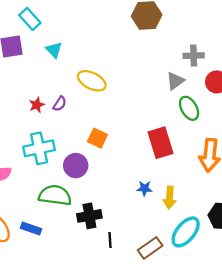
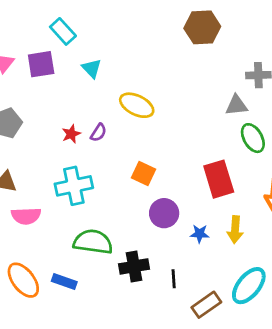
gray triangle: (175, 81) -> (236, 105), turned 30
purple circle: (76, 166) -> (164, 213), moved
yellow arrow: (170, 198) -> (235, 230), moved
black line: (110, 240) -> (174, 279), moved

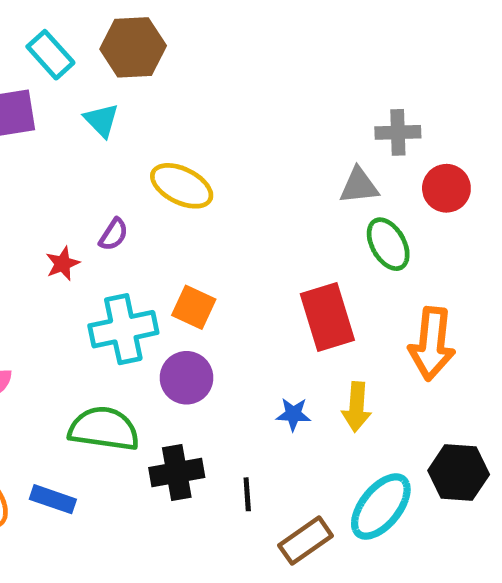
brown hexagon: (202, 27) -> (133, 47), moved
red star: (71, 134) -> (63, 264), moved
cyan cross: (74, 186) -> (123, 329), moved
purple circle: (164, 213) -> (186, 378), moved

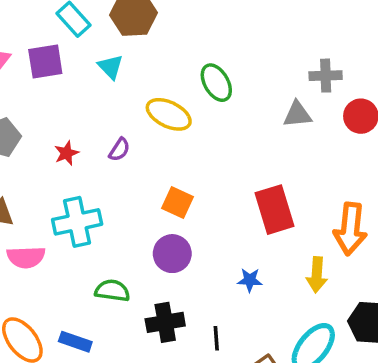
green ellipse: (388, 244) -> (216, 83), moved
red star: (63, 264) -> (66, 153), moved
cyan cross: (123, 329) -> (77, 222), moved
yellow arrow: (357, 407) -> (317, 275), moved
green semicircle: (104, 429) -> (112, 291), size x0.7

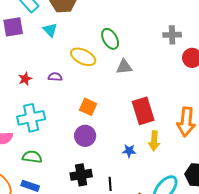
gray triangle: (297, 114) -> (124, 67), moved
purple semicircle: (119, 150) -> (55, 77), turned -120
yellow arrow: (317, 275) -> (154, 141), moved
green semicircle: (112, 291) -> (32, 157), moved

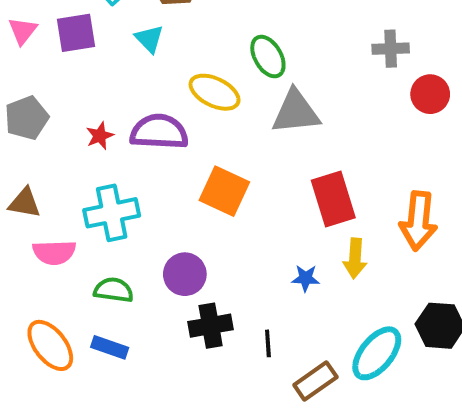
gray triangle: (124, 67) -> (296, 112), size x1.5
purple semicircle: (55, 77) -> (159, 132), size x2.0
orange square: (88, 107) -> (224, 191), size x1.4
purple circle: (85, 136) -> (185, 274), moved

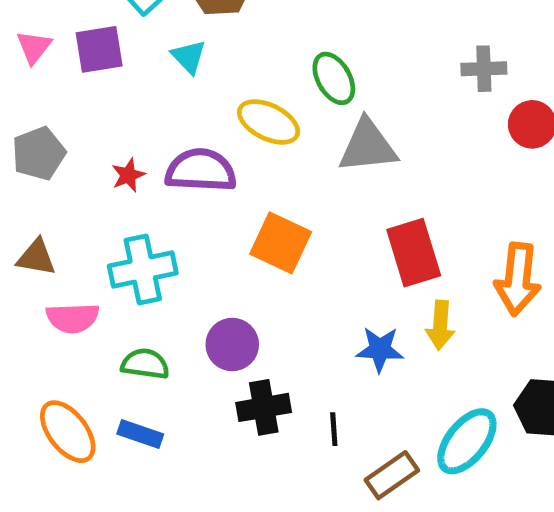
blue star: (306, 278) -> (380, 349), size x1.4

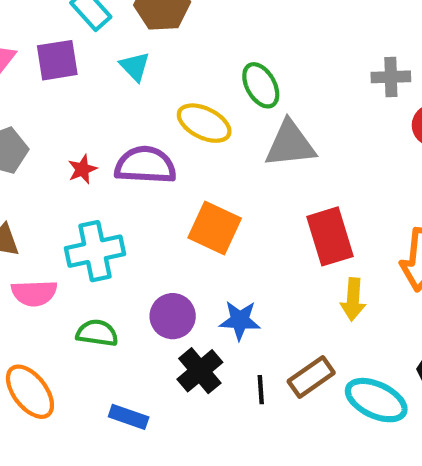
blue star: (380, 349) -> (240, 320), moved
black cross: (264, 407) -> (200, 371), turned -30
blue rectangle: (140, 434) -> (129, 417), moved
cyan ellipse: (467, 441) -> (376, 400), turned 76
brown rectangle: (392, 475) -> (311, 377), moved

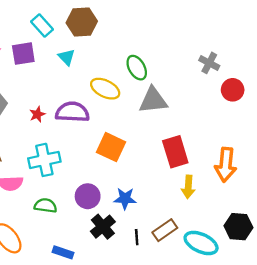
gray cross: (391, 77) -> (209, 63), turned 30

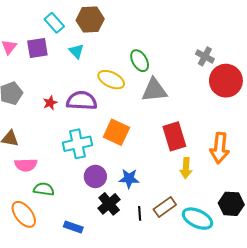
red circle: (233, 90) -> (226, 81), size x1.6
cyan cross: (44, 160) -> (77, 144), moved
green semicircle: (46, 206) -> (44, 189), moved

